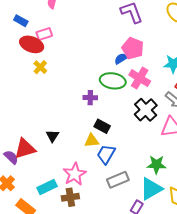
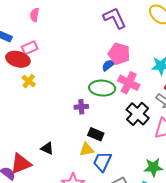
black triangle: (52, 136) -> (47, 148), turned -32

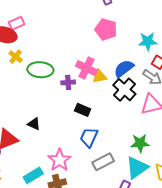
blue semicircle: (108, 65) -> (124, 69), moved, size x1.5
pink cross: (129, 83) -> (87, 68), moved
green ellipse: (102, 88) -> (40, 70), moved
yellow triangle: (87, 149) -> (100, 77), moved

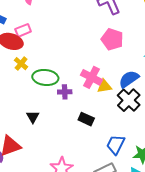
purple cross: (68, 82) -> (65, 92), moved
black triangle: (34, 124) -> (33, 117), moved, turned 32
blue trapezoid: (89, 137) -> (116, 145), moved

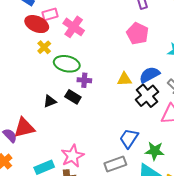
pink cross: (92, 77) -> (74, 27), moved
black triangle: (33, 117) -> (50, 101), turned 32
black rectangle: (86, 119) -> (73, 97), moved

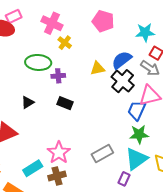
pink cross: (74, 27) -> (52, 23), moved
yellow cross: (44, 47) -> (65, 43), moved
black rectangle: (73, 97) -> (65, 103), moved
blue trapezoid: (129, 138) -> (137, 110), moved

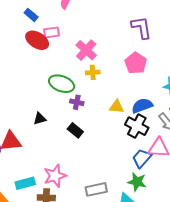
yellow cross: (65, 43) -> (93, 72), turned 32
black cross: (123, 81) -> (137, 126), turned -30

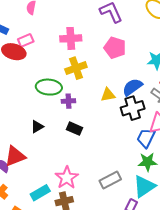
pink cross: (86, 50) -> (71, 38), moved, turned -30
yellow cross: (93, 72) -> (76, 68), size x1.5
black cross: (137, 126) -> (133, 108), turned -30

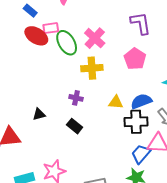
pink cross: (71, 38) -> (95, 38), turned 30
green ellipse: (49, 87) -> (67, 43), moved, turned 40

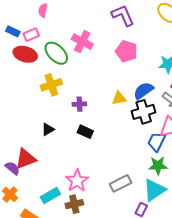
pink rectangle: (51, 28) -> (31, 35), moved
yellow cross: (92, 68) -> (51, 85), moved

